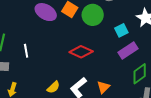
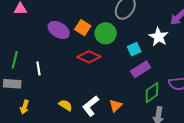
red diamond: (81, 52) -> (89, 57), moved
yellow semicircle: (53, 87) -> (66, 105), turned -104

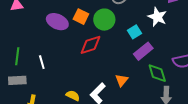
red diamond: (89, 57) -> (90, 45), turned -35
green diamond: (152, 93) -> (157, 73), turned -65
orange triangle: (116, 106) -> (122, 80), moved

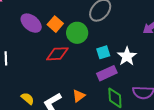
white star: (157, 17) -> (127, 56), moved

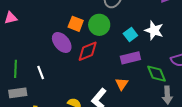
purple ellipse: (31, 23) -> (62, 42), moved, turned 30
purple rectangle: (107, 73) -> (130, 58), moved, turned 30

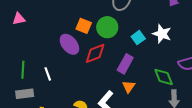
purple rectangle: (130, 58) -> (125, 64), moved, turned -48

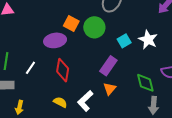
purple ellipse: (69, 44) -> (55, 40), turned -65
red diamond: (95, 53) -> (63, 70), moved, turned -65
white line: (48, 74) -> (30, 68), turned 48

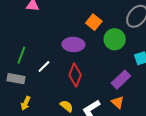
orange square: (71, 24) -> (94, 22), moved
orange triangle: (110, 89) -> (118, 102), turned -40

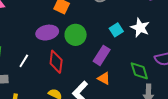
green circle: (115, 39) -> (76, 35), moved

